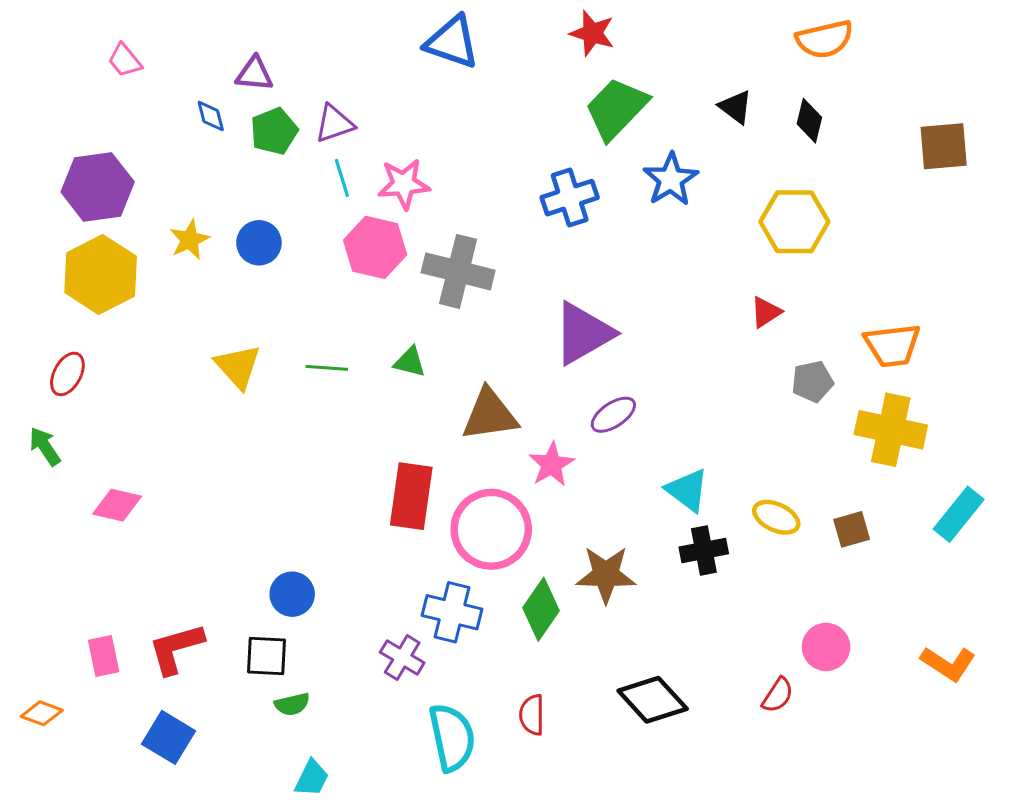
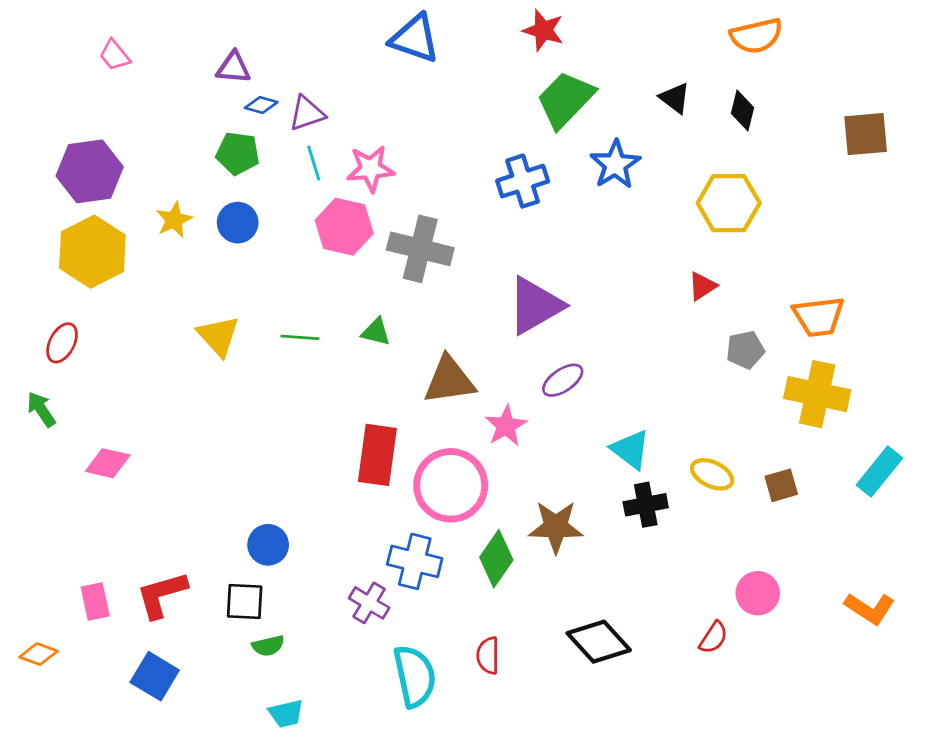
blue diamond: (211, 116) -> (261, 105), moved, turned -60
green pentagon: (274, 131) -> (238, 153), moved, turned 30
cyan trapezoid: (312, 778) -> (286, 714), turned 51

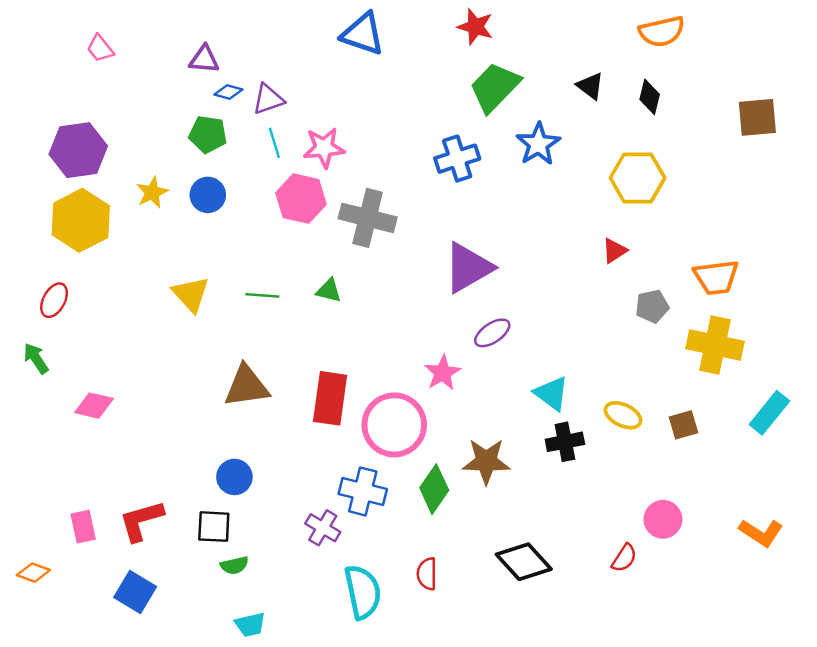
brown triangle: (449, 380) -> (247, 386), moved

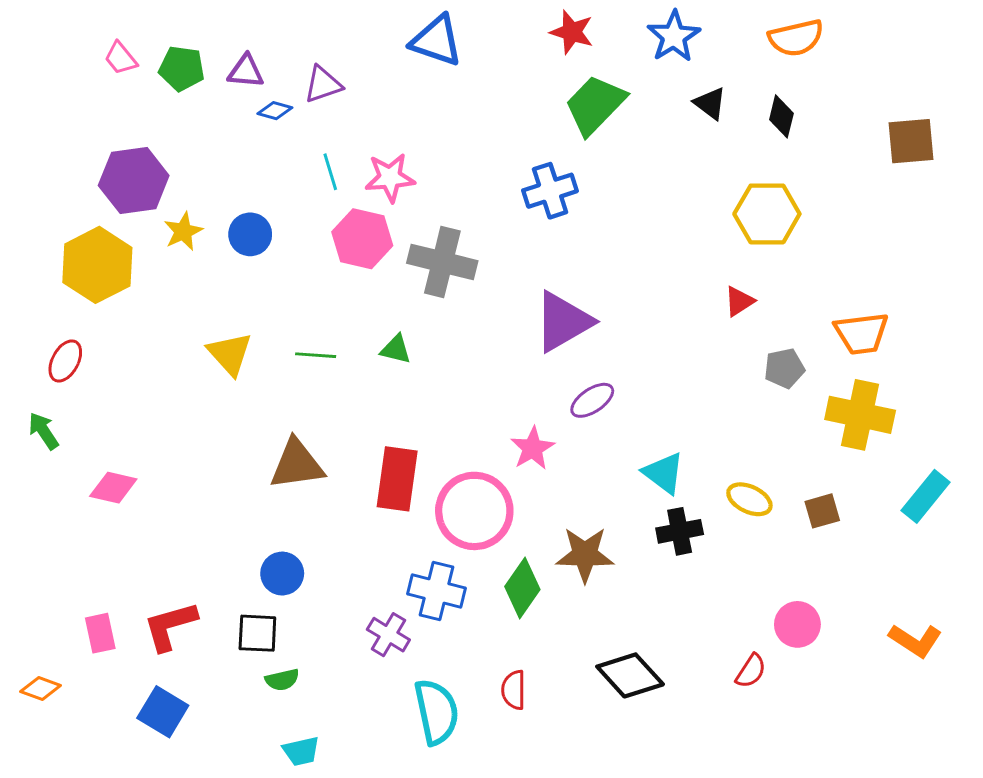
purple triangle: (268, 99) -> (323, 84), moved
green pentagon: (208, 134) -> (182, 68), moved
blue star: (538, 144) -> (674, 36), moved
purple hexagon: (78, 150) -> (134, 180), moved

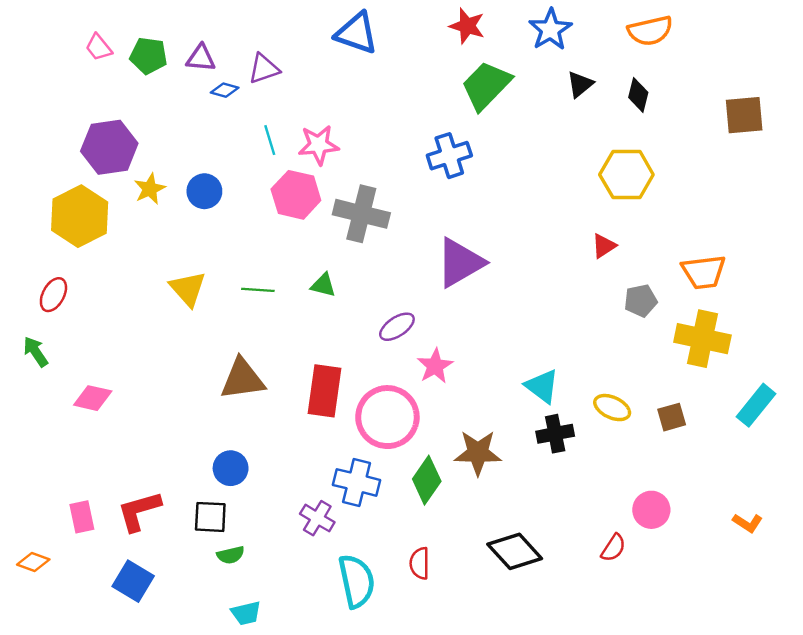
black triangle: (710, 103) -> (580, 84), turned 44
purple ellipse: (592, 400) -> (397, 327), moved
orange L-shape: (915, 640) -> (748, 523), size x0.7

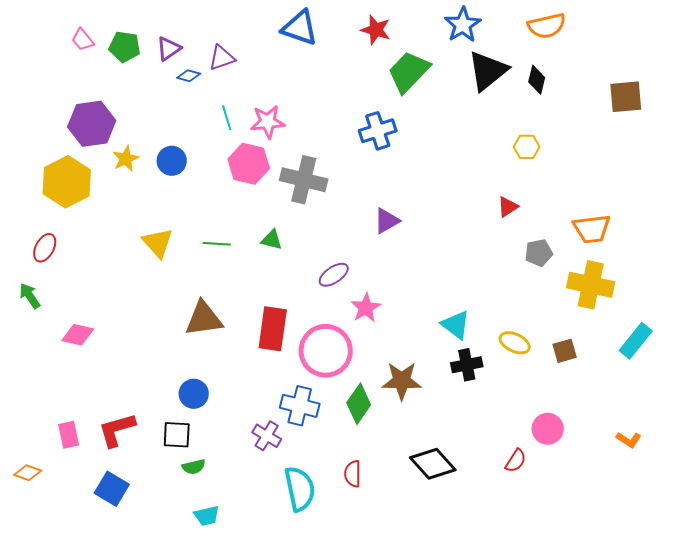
red star: (467, 26) -> (376, 30), moved
purple triangle: (201, 58) -> (169, 49), turned -40
black triangle: (580, 84) -> (488, 71), size x1.8
yellow hexagon: (626, 175) -> (527, 147), size x0.6
purple triangle: (460, 263) -> (387, 221), size x0.6

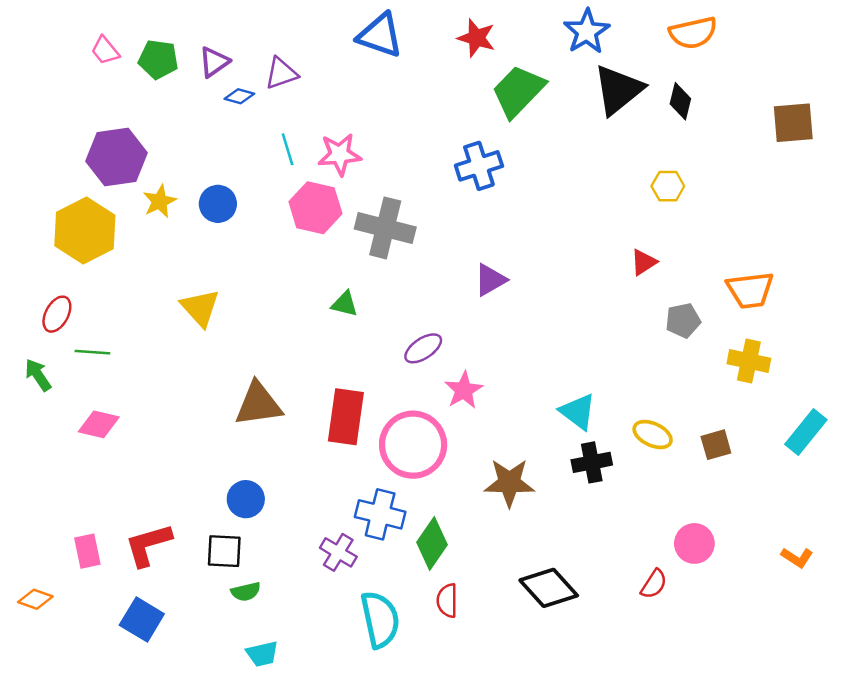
green line: (217, 244) -> (92, 352), moved
yellow cross: (591, 285) -> (749, 361), size x0.7
green diamond: (359, 404) -> (432, 543), moved

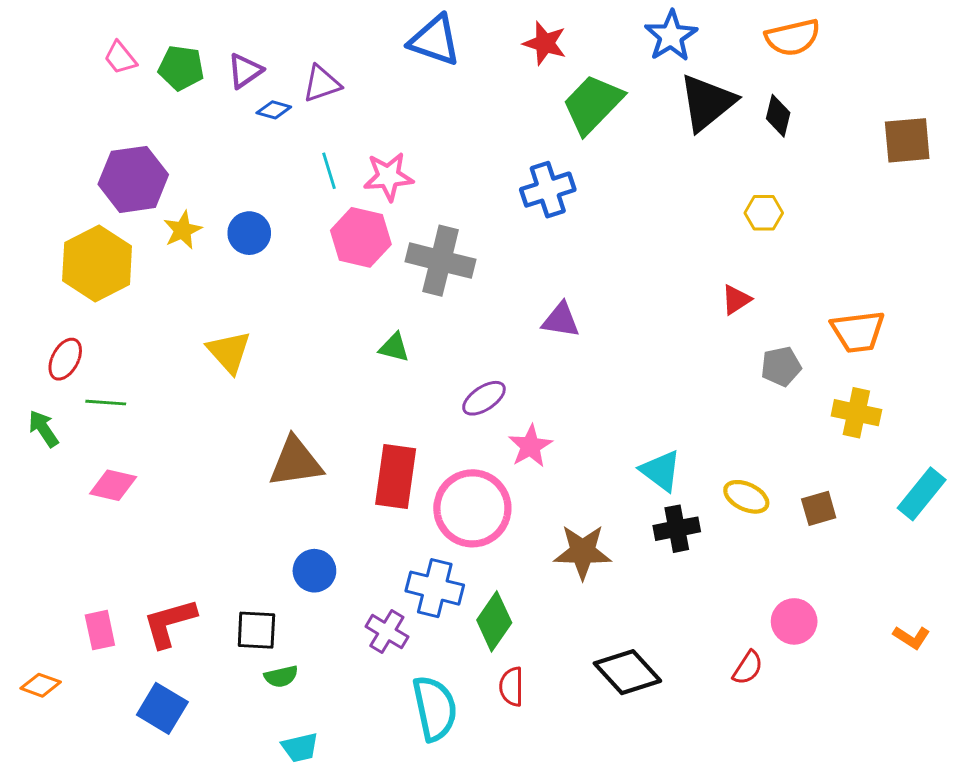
purple triangle: (490, 280) -> (561, 320), turned 39
blue circle: (246, 499) -> (314, 571), moved

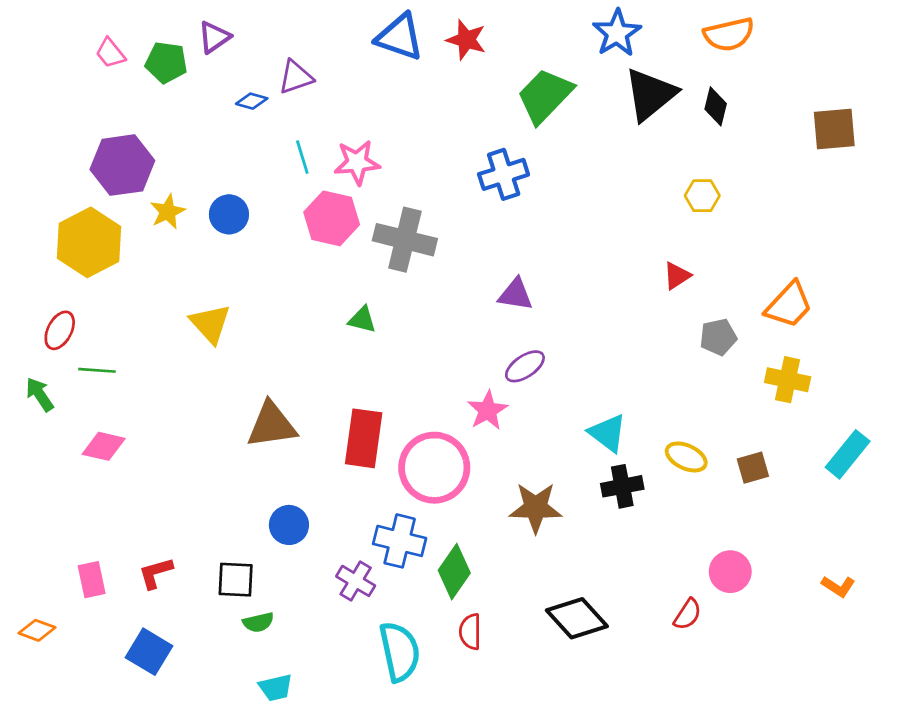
red star: (545, 43) -> (466, 40), moved
purple triangle: (245, 71) -> (214, 37), moved
orange trapezoid: (858, 332) -> (789, 305), turned -40
purple ellipse: (484, 398) -> (525, 366), moved
red L-shape: (170, 623) -> (156, 573), size x0.7

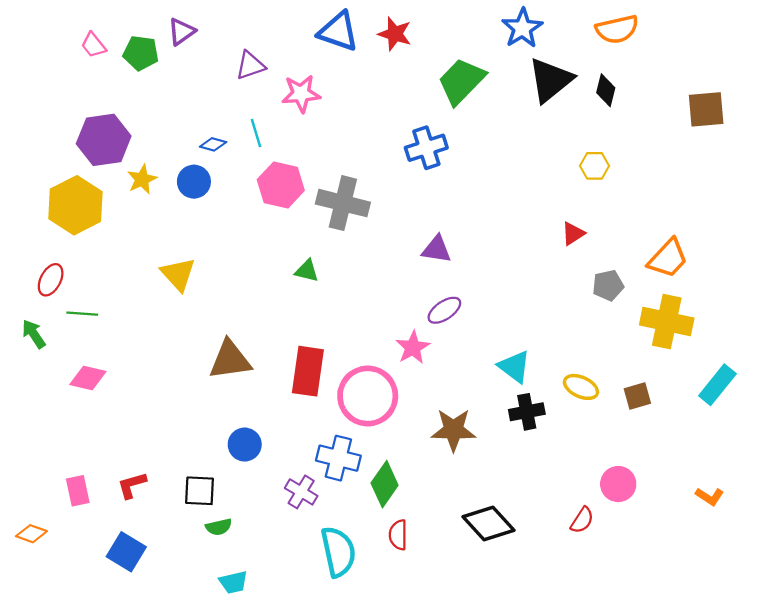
blue diamond: (252, 101) -> (213, 144), moved
pink star: (357, 162) -> (301, 94), moved
yellow cross: (788, 380) -> (667, 322), size x1.4

